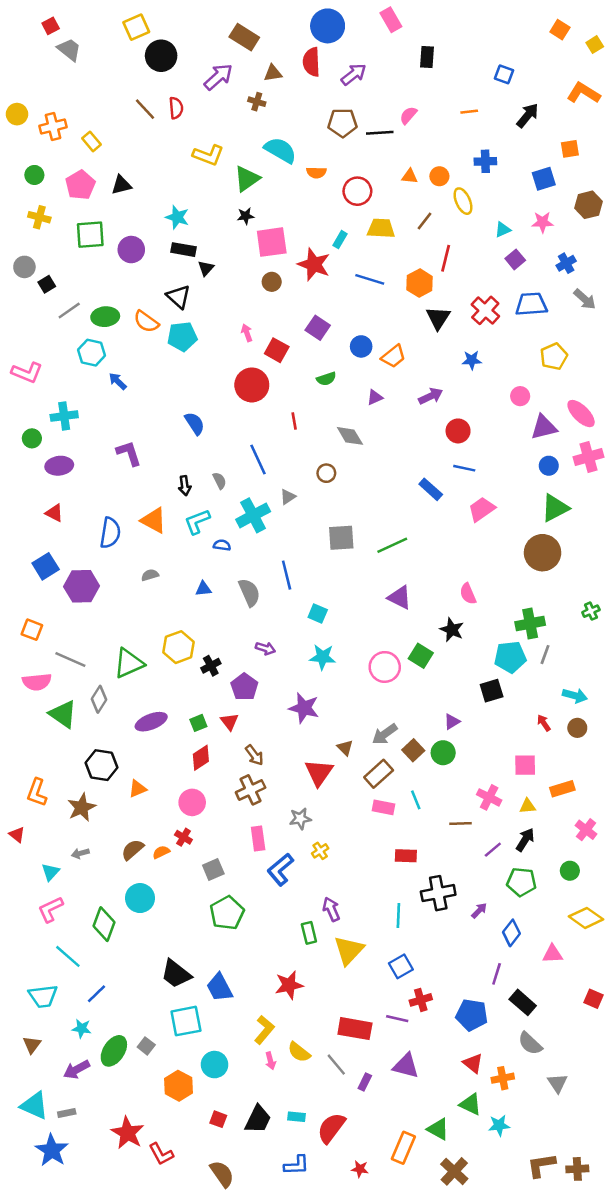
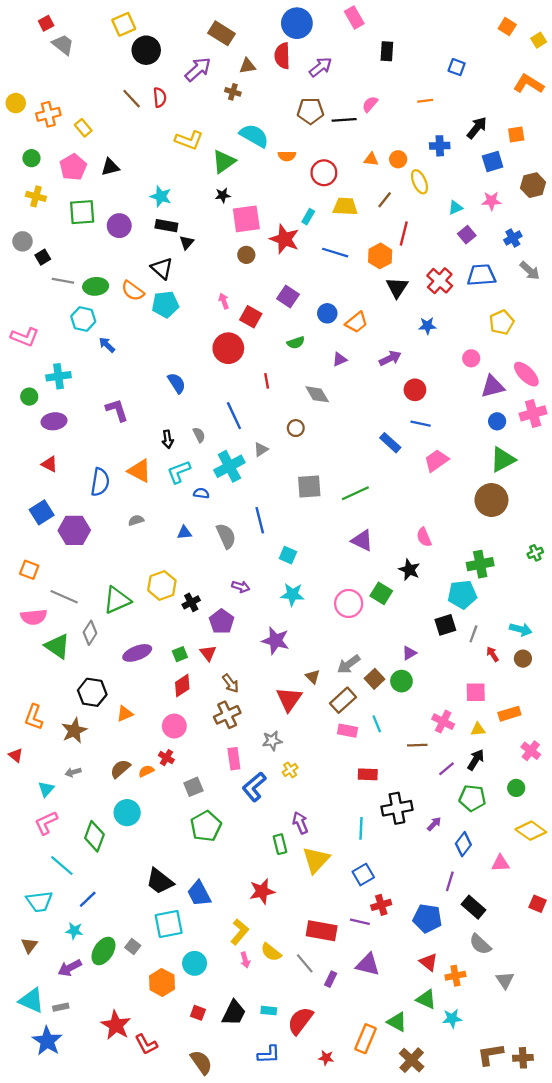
black arrow: (528, 115) -> (477, 128), moved
gray line: (69, 310) -> (63, 281), turned 45
gray line: (545, 655) -> (473, 634), moved

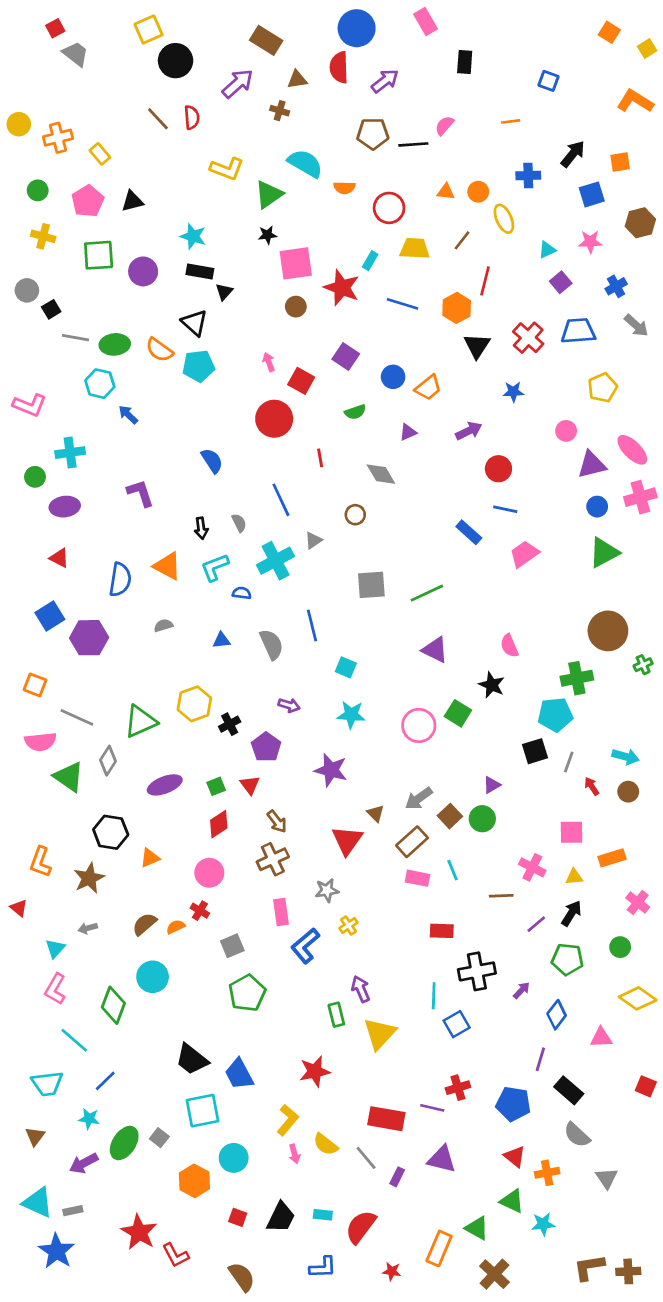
brown circle: (491, 500) -> (608, 631), moved
pink L-shape: (46, 823) -> (55, 989), turned -35
blue square: (363, 875) -> (457, 1024), moved

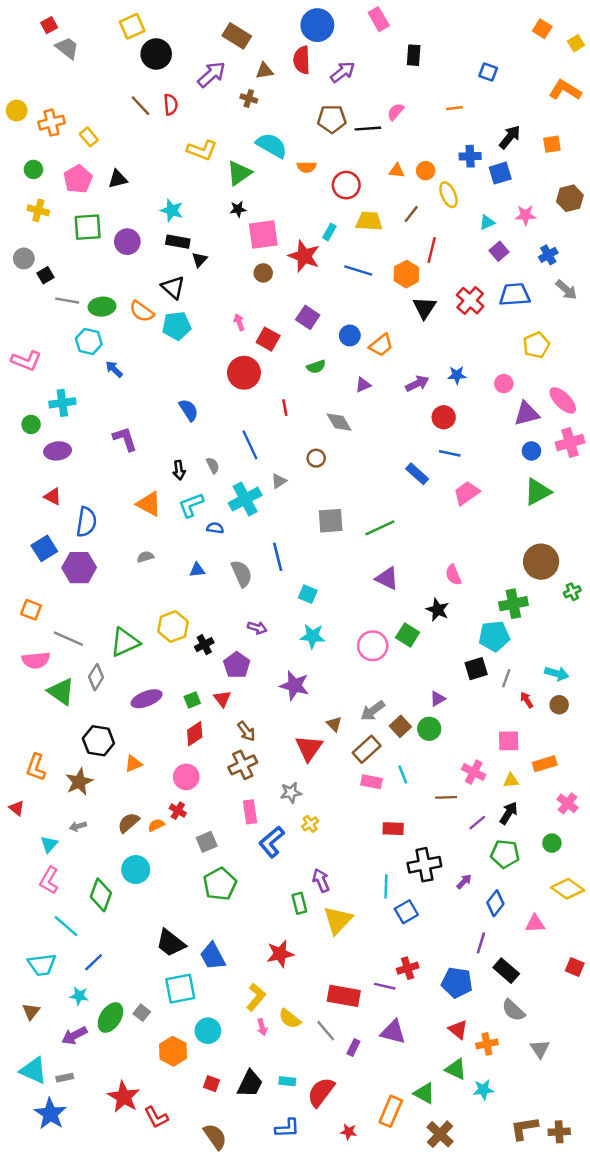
blue square: (592, 194) -> (500, 173), moved
blue star: (513, 392) -> (457, 375), moved
blue semicircle: (120, 580) -> (86, 522), moved

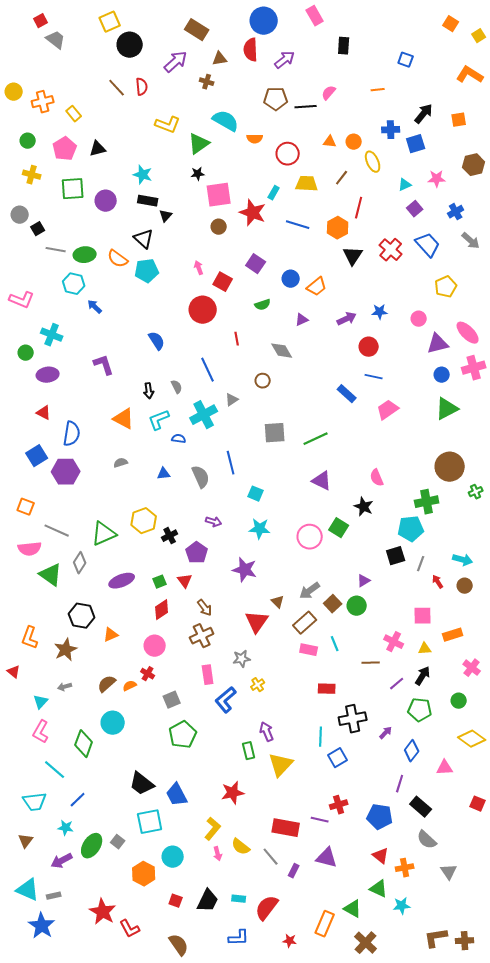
blue trapezoid: (515, 295) -> (428, 245), turned 52
cyan cross: (62, 403) -> (52, 335), turned 30

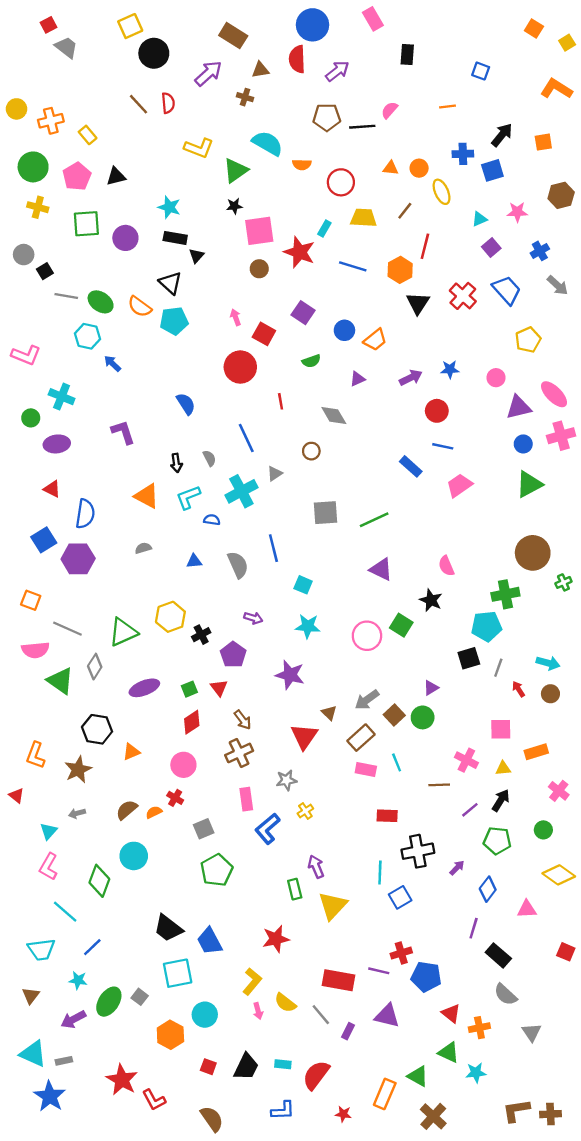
green circle: (28, 141) -> (33, 167), size x1.6
green ellipse: (85, 255) -> (101, 302), turned 40
blue pentagon: (380, 817) -> (426, 977), moved

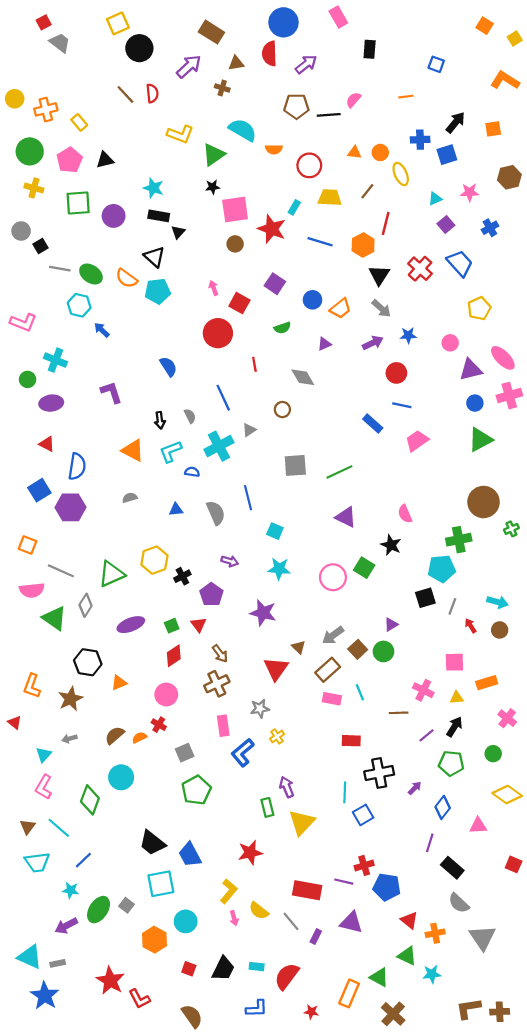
gray arrow: (558, 285) -> (381, 308), moved
brown triangle: (31, 996) -> (28, 827), moved
gray triangle: (532, 1032) -> (482, 938), size x1.5

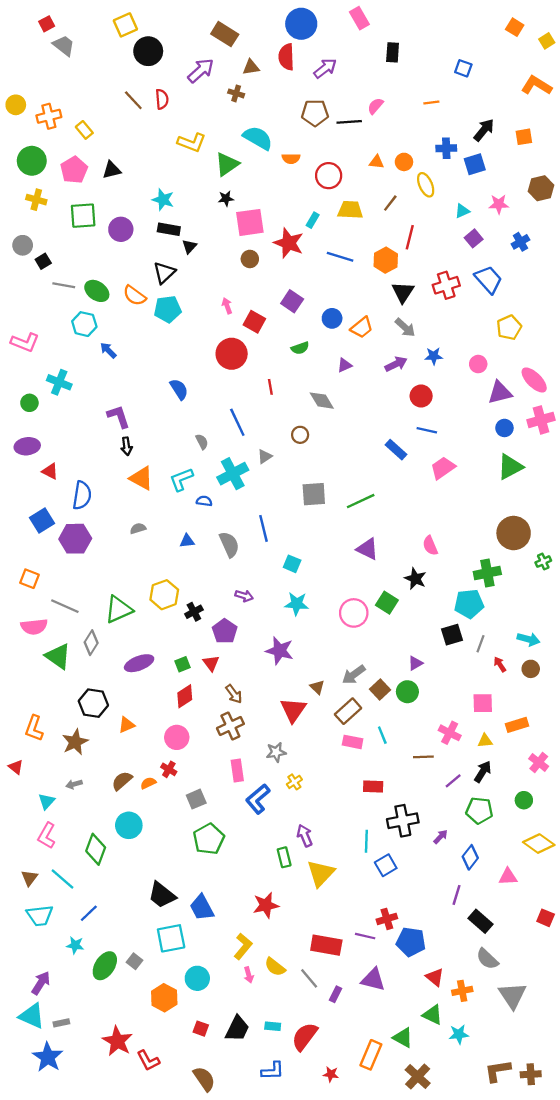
black triangle: (154, 257) -> (164, 273), turned 35
red cross: (420, 269) -> (446, 285), turned 30
purple ellipse: (51, 403) -> (27, 446), moved
black arrow: (160, 420) -> (127, 446), moved
purple arrow: (66, 926) -> (41, 983), moved, turned 150

